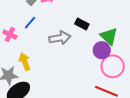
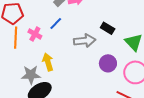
purple circle: (102, 50) -> (108, 63), moved

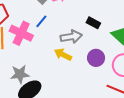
pink cross: (35, 34) -> (21, 33), size x1.6
yellow arrow: (48, 62) -> (63, 55), moved, turned -42

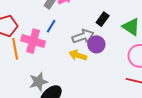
black rectangle: (93, 23) -> (103, 19), turned -72
purple circle: (96, 58) -> (96, 44), moved

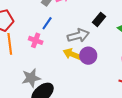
pink cross: (33, 41) -> (36, 40), moved, size x0.6
purple circle: (96, 44) -> (88, 56), moved

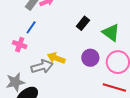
gray arrow: (78, 35) -> (42, 66), moved
purple circle: (88, 56) -> (90, 58), moved

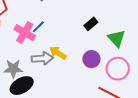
blue line: (31, 27) -> (38, 27), moved
pink cross: (20, 45) -> (25, 33), size x1.5

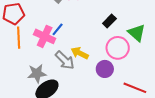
gray arrow: (42, 58) -> (65, 60), turned 55
purple circle: (91, 59) -> (105, 69), moved
pink circle: (118, 69) -> (118, 48), moved

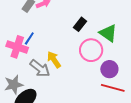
yellow arrow: (80, 53) -> (54, 60), turned 36
purple circle: (105, 69) -> (109, 69), moved

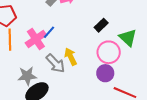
pink cross: (17, 47) -> (36, 39), turned 30
purple circle: (109, 69) -> (105, 73), moved

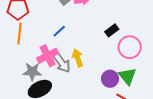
green triangle: (128, 38) -> (128, 76), moved
pink cross: (36, 39) -> (48, 56), moved
pink circle: (109, 52) -> (130, 47), moved

